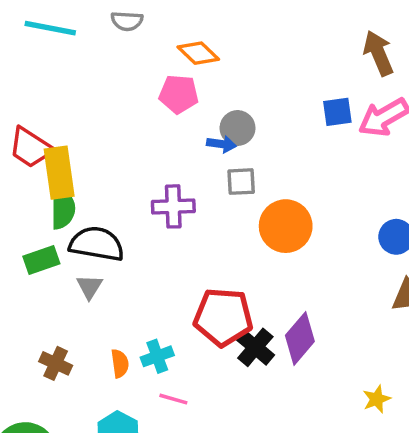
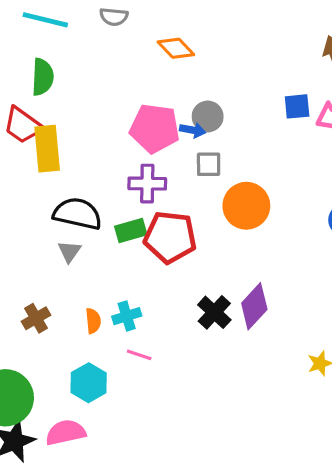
pink pentagon: (179, 94) -> (155, 128), moved, size x1.4
green semicircle: (63, 208) -> (43, 77), moved
green rectangle: (41, 260) -> (131, 230), moved
red pentagon: (223, 317) -> (170, 237), moved
brown cross: (56, 363) -> (36, 318), turned 32

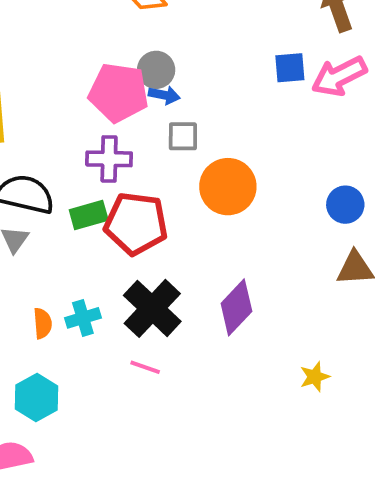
gray circle: (208, 117) -> (156, 70), moved
black cross: (214, 312) -> (152, 308), moved, size x1.4
pink line: (139, 355) -> (145, 367), moved

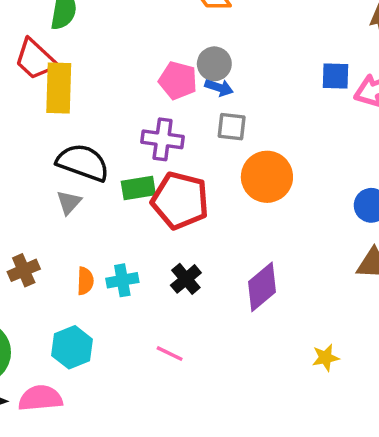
pink pentagon: (118, 93) -> (178, 80), size x0.7
black cross: (152, 308) -> (186, 279), size x0.6
pink line: (145, 367) -> (170, 354), moved

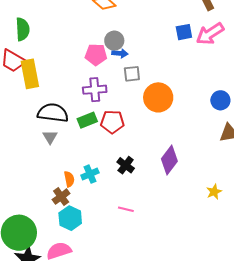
red pentagon: (180, 200) -> (112, 122), size x0.7
brown cross: (24, 270) -> (61, 197), moved

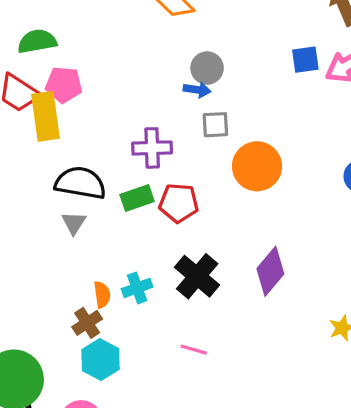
green semicircle: (23, 29) -> (37, 41), turned -100
gray circle: (114, 41) -> (207, 68), moved
pink pentagon: (96, 55) -> (64, 85), moved
black cross: (126, 165) -> (197, 276), size x1.5

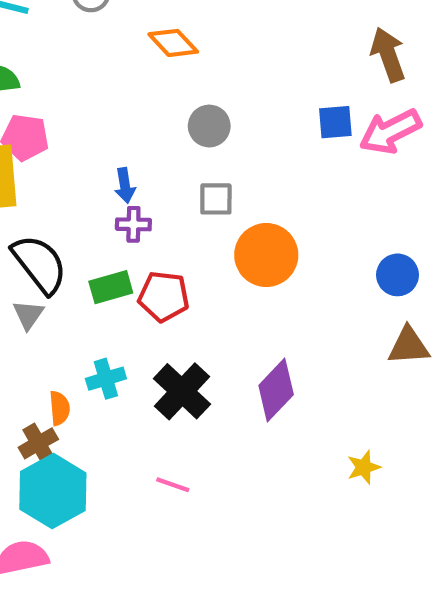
blue arrow: (197, 90) -> (125, 185), moved, turned 70
purple cross: (152, 148) -> (133, 224), size x0.7
black semicircle: (80, 183) -> (40, 264), turned 39
cyan cross: (137, 288) -> (106, 379), moved
cyan hexagon: (100, 360) -> (53, 491), size x1.4

